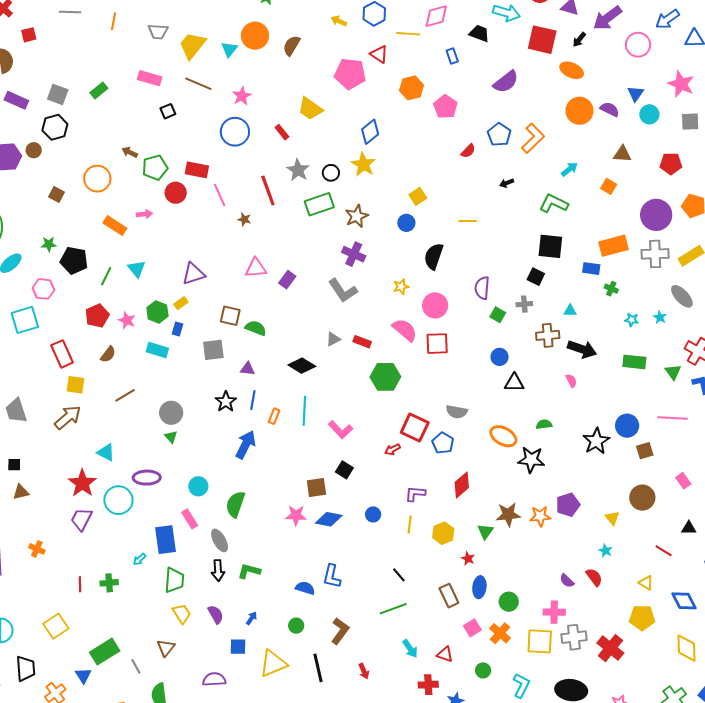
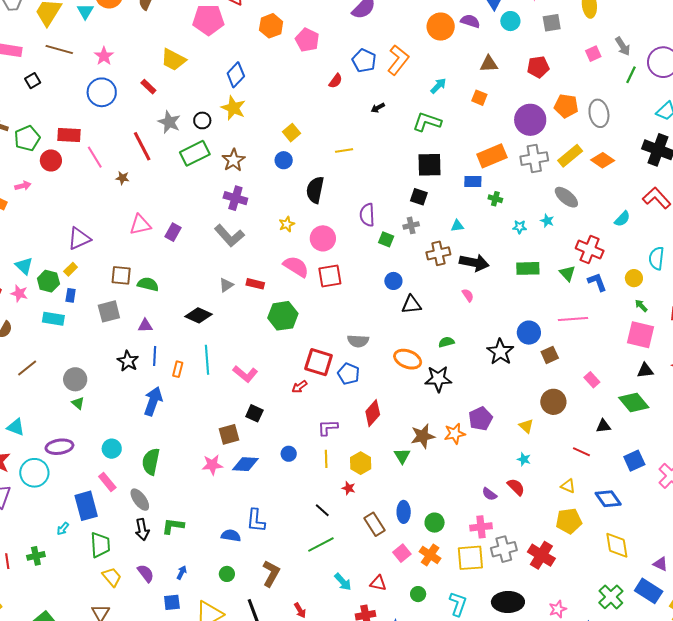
cyan triangle: (137, 269) -> (24, 266), moved
red star: (468, 559) -> (349, 488), moved

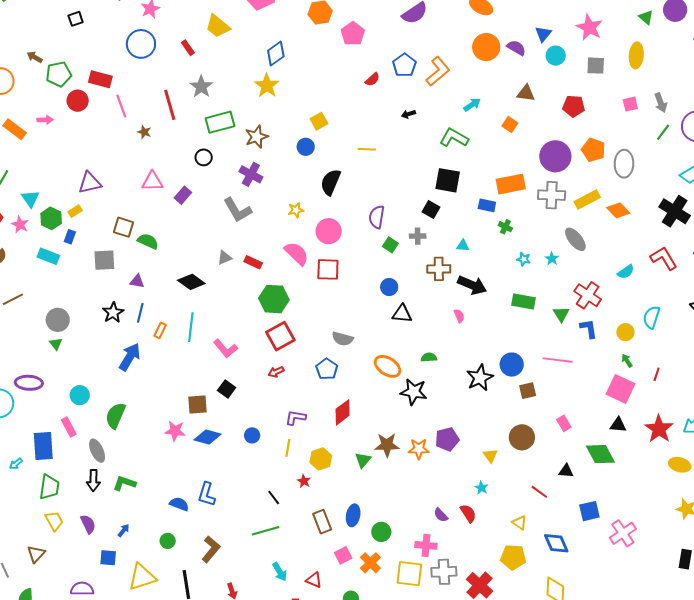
black circle: (202, 120) -> (204, 157), moved
red square: (319, 362) -> (280, 336), moved, turned 32

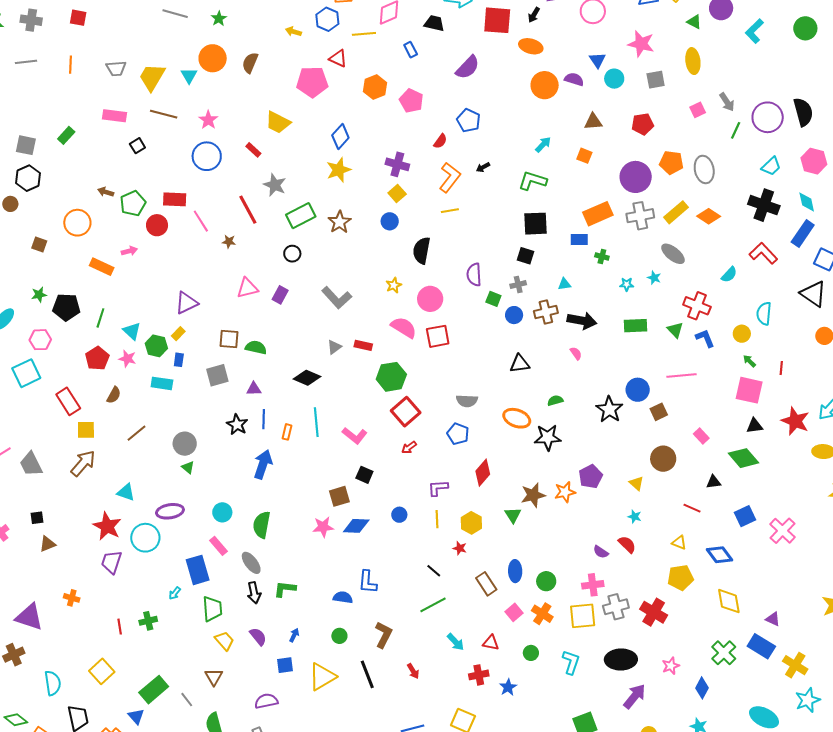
orange L-shape: (438, 71) -> (450, 177), moved
yellow star: (267, 86) -> (339, 170), turned 30
purple cross: (251, 174) -> (397, 164), moved
blue circle: (389, 287) -> (514, 315), moved

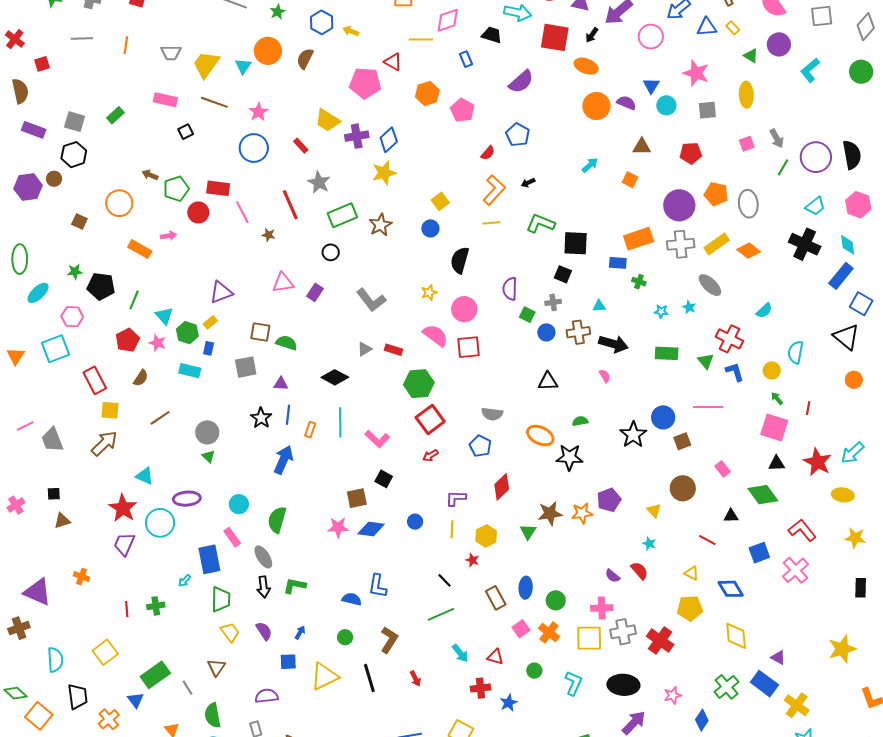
blue hexagon: (327, 19) -> (322, 22), moved
purple cross: (397, 164) -> (357, 136), moved, turned -30
green L-shape: (532, 181) -> (540, 224), moved
red L-shape: (763, 253) -> (802, 530), moved

